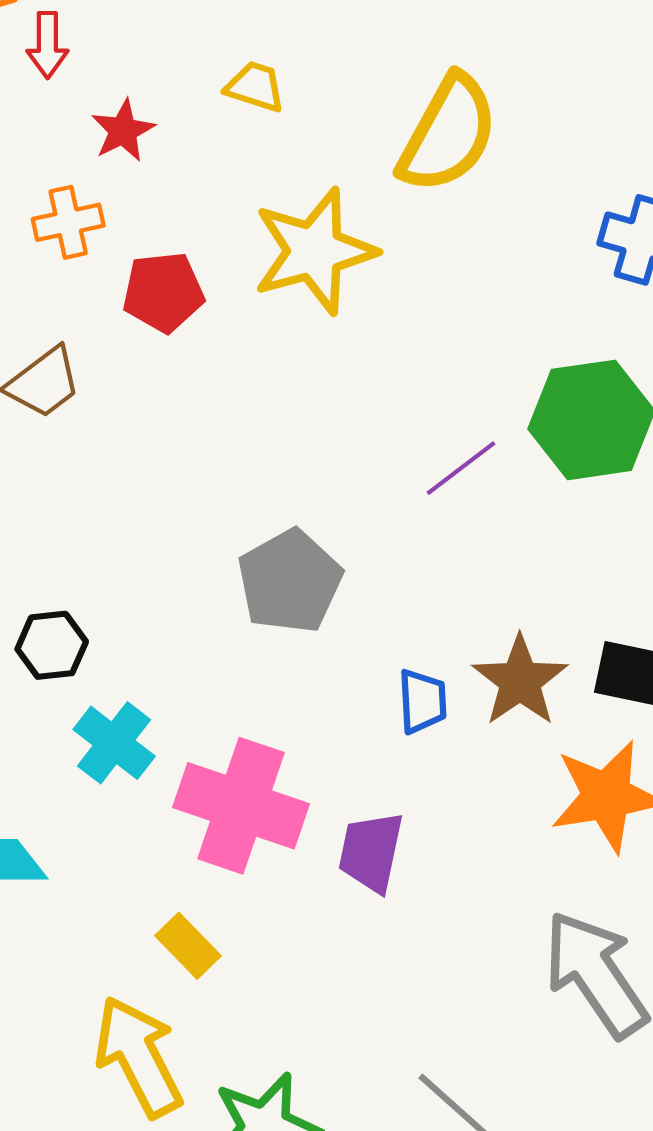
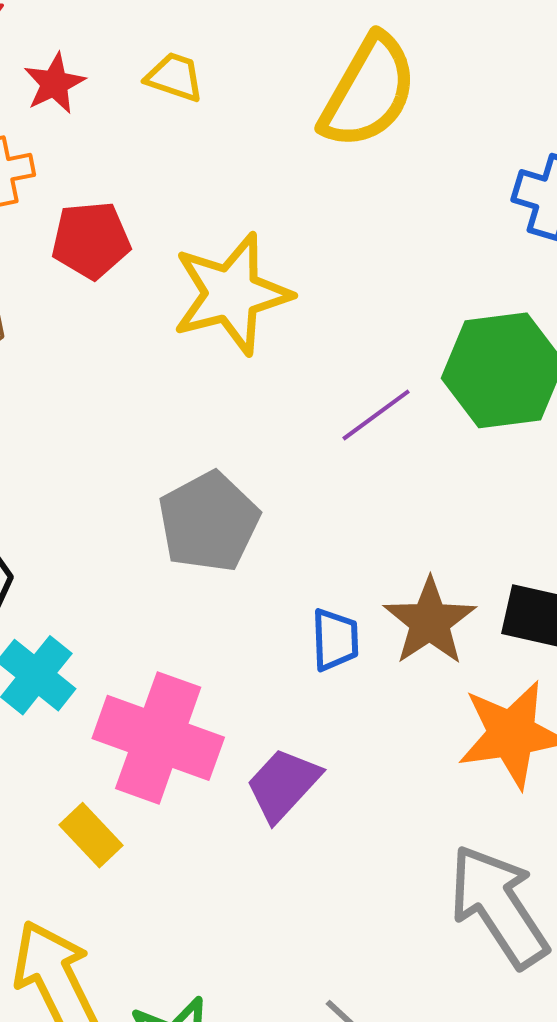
yellow trapezoid: (255, 87) -> (175, 77), moved
yellow star: (314, 251) -> (232, 294), moved
purple trapezoid: (371, 852) -> (283, 785), turned 30
yellow rectangle: (188, 946) -> (91, 835), moved

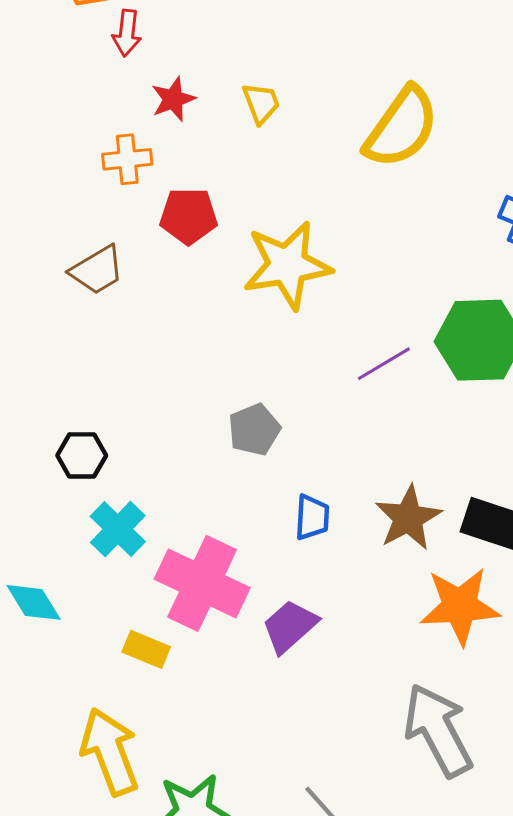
yellow trapezoid: (175, 77) -> (261, 103), turned 45
gray pentagon: (209, 522) -> (254, 430), size x0.7
blue trapezoid: (335, 640) -> (312, 517), moved
yellow rectangle: (91, 835) -> (146, 649), turned -30

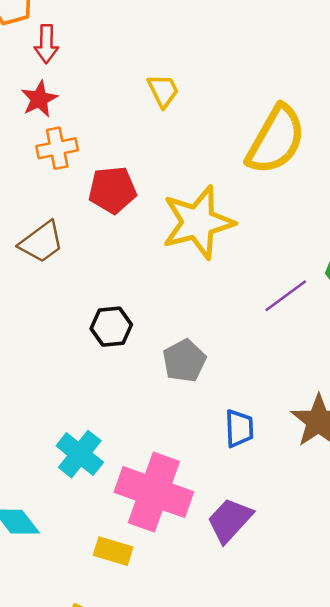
red star: (173, 99) -> (39, 99), moved
yellow semicircle: (401, 128) -> (276, 140), moved
black hexagon: (82, 455) -> (111, 327), moved

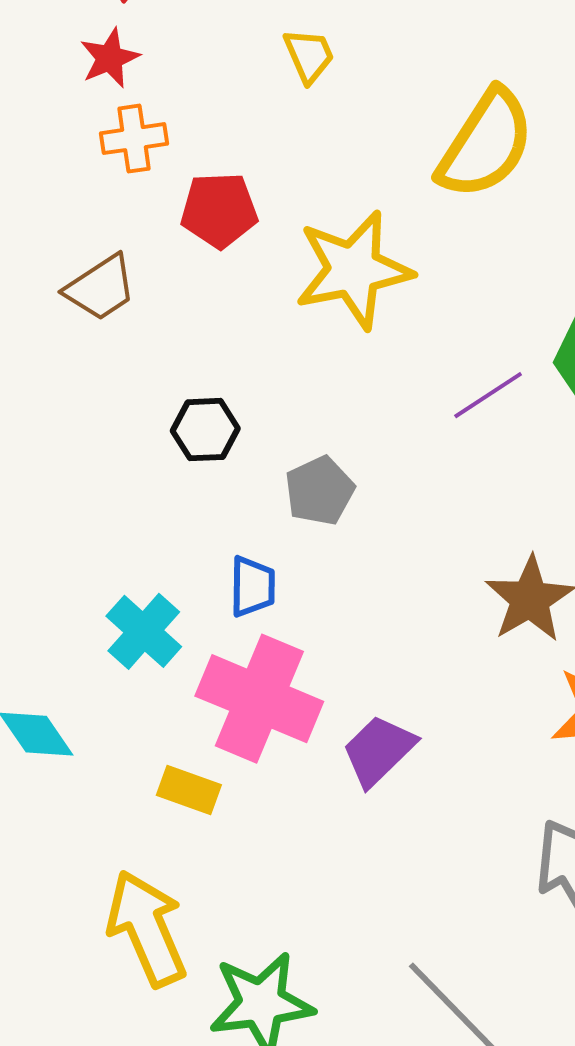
blue trapezoid: (239, 428) -> (253, 586), moved

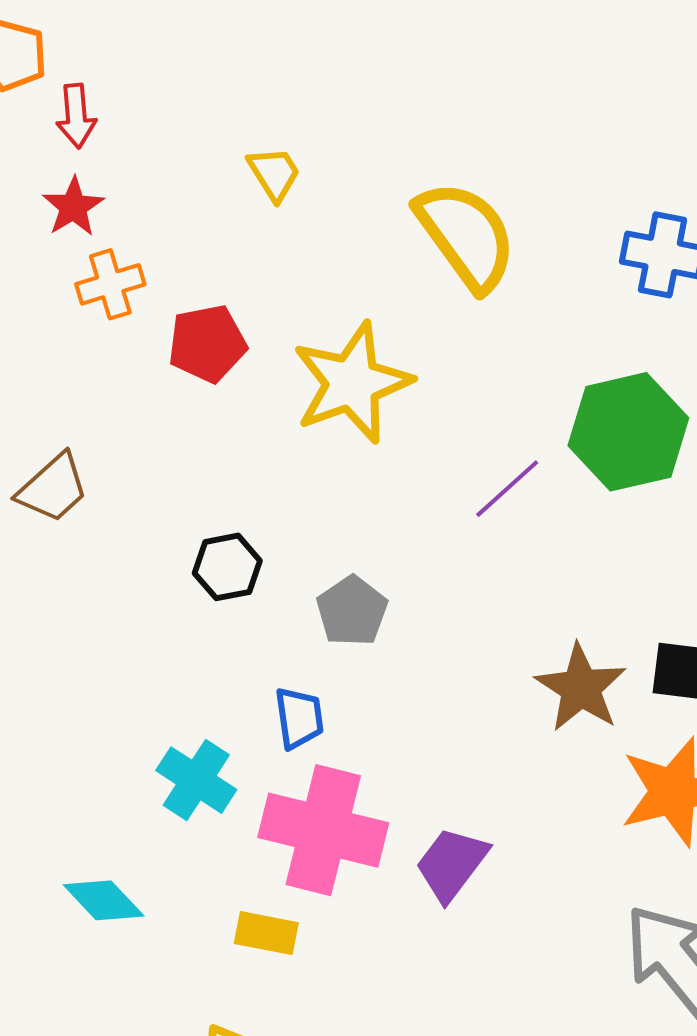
yellow semicircle: (486, 144) -> (466, 236), turned -60
brown trapezoid: (101, 288) -> (53, 488), moved

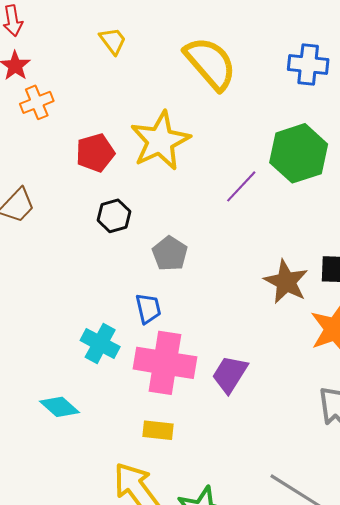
red pentagon: (207, 344) -> (95, 153), moved
black hexagon: (227, 567) -> (114, 216), moved
yellow rectangle: (266, 933) -> (158, 430), moved

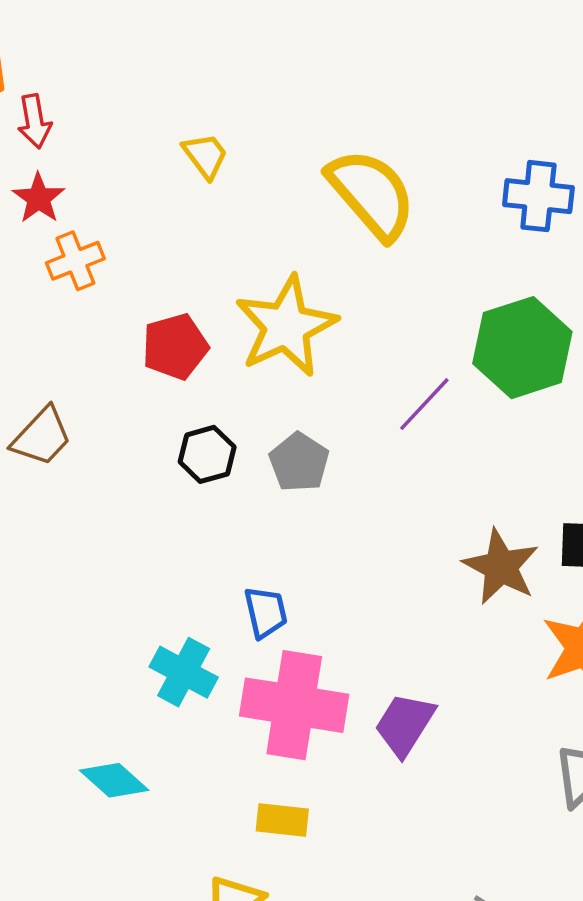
gray pentagon: (170, 254) -> (299, 462), moved

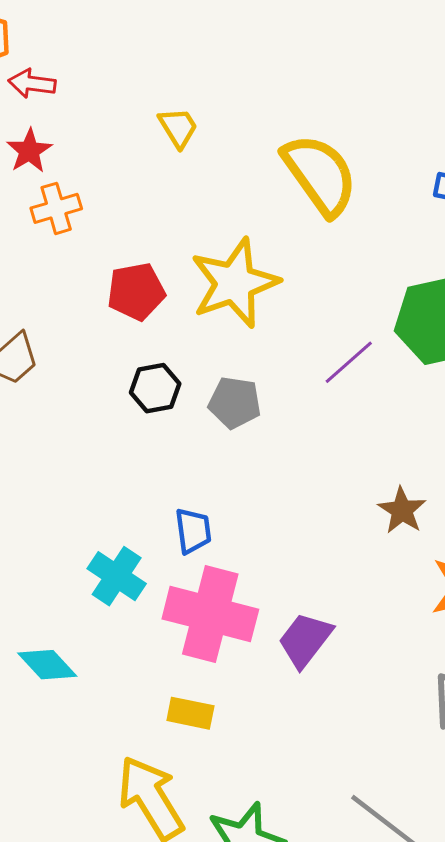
red arrow: (34, 121) -> (32, 83), turned 102
gray pentagon: (299, 462) -> (235, 403), turned -30
brown star: (501, 567) -> (402, 510), size x0.7

